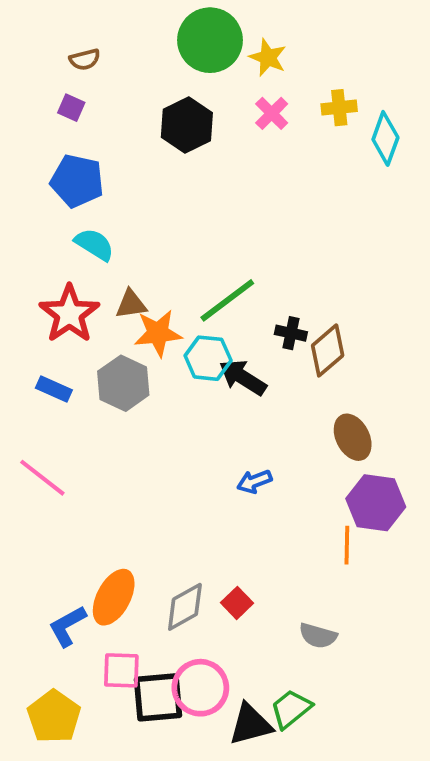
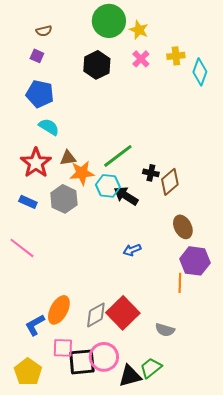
red square: (237, 603) -> (123, 313), size x2.0

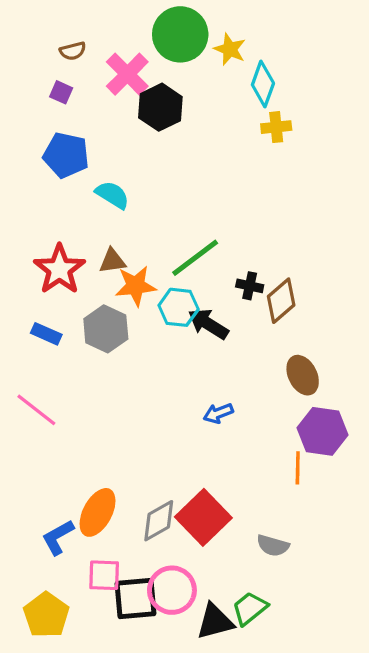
yellow cross: (176, 56) -> (276, 127), moved
pink cross: (141, 59) -> (127, 74), moved, size x1.5
cyan diamond: (200, 72) -> (263, 84), moved
cyan semicircle: (49, 127) -> (112, 195), moved

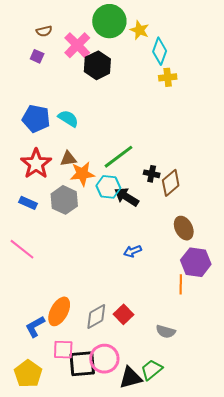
blue pentagon: (66, 155) -> (36, 119), moved
red square: (203, 517) -> (123, 314), size x0.6

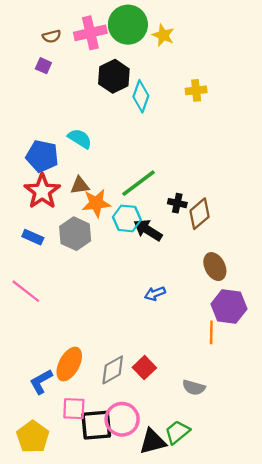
pink cross: (77, 45) -> (90, 33), moved, turned 32
cyan diamond: (160, 51) -> (141, 96), moved
blue pentagon: (36, 119) -> (42, 156), moved

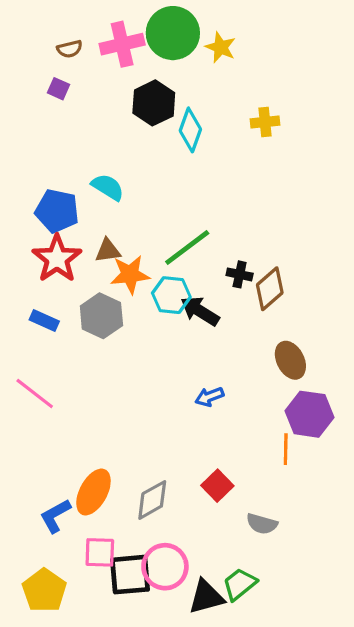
red square: (144, 368) -> (217, 486), moved

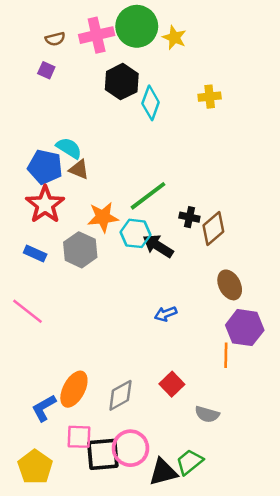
cyan semicircle: (108, 187) -> (69, 148), moved
brown triangle: (108, 251) -> (79, 169), moved, turned 30

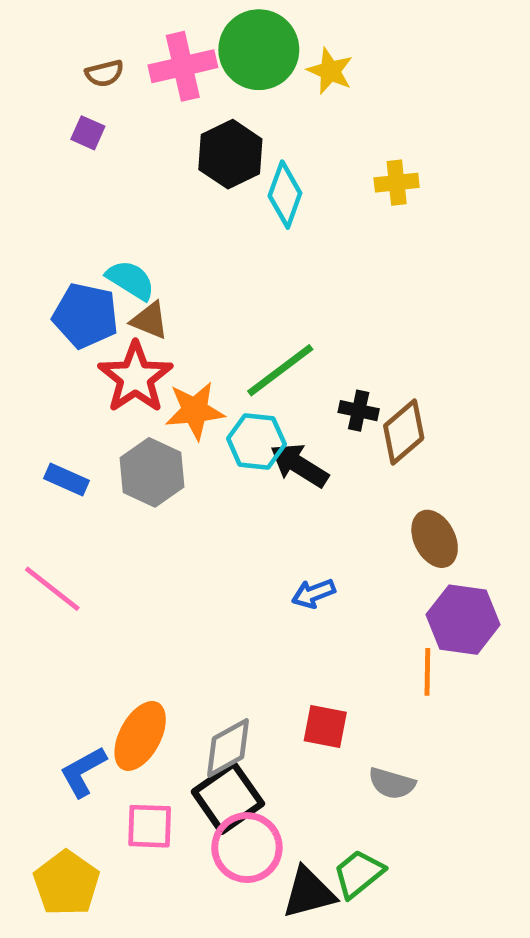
red star: (45, 205) -> (135, 377), moved
red square: (172, 384) -> (325, 726), turned -35
black square: (103, 454) -> (228, 798), moved, turned -30

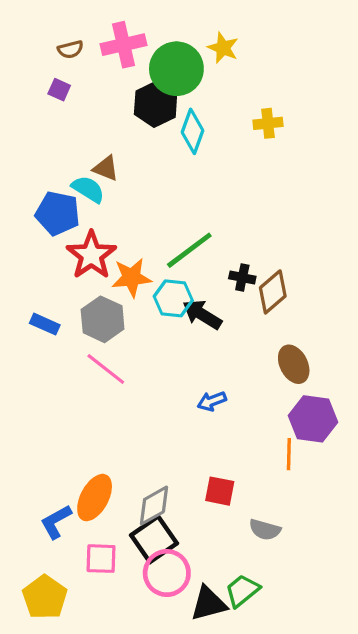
green circle: (259, 50) -> (176, 69), moved
brown triangle: (150, 320) -> (106, 168), moved
pink line: (52, 589) -> (106, 369), moved

